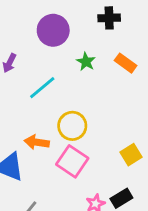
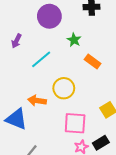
orange rectangle: (126, 63) -> (93, 61), moved
pink square: (72, 161) -> (75, 123), moved, turned -30

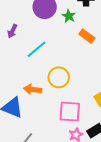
green star: (74, 40) -> (69, 16), moved
orange rectangle: (93, 61) -> (87, 36), moved

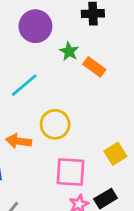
green star: (69, 16) -> (69, 51), moved

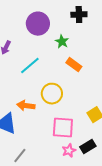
orange rectangle: (94, 67) -> (74, 65), moved

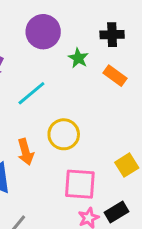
black cross: (79, 15) -> (112, 35), moved
orange rectangle: (74, 65) -> (115, 76), moved
orange arrow: (26, 106) -> (26, 152), turned -114

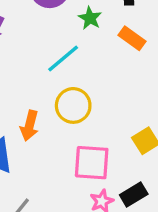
cyan line: (31, 93) -> (63, 58), moved
orange arrow: (26, 152) -> (30, 126), turned 30

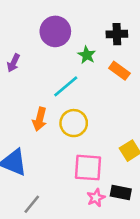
orange arrow: (30, 126) -> (40, 119), moved
black rectangle: (134, 195) -> (121, 192), turned 42

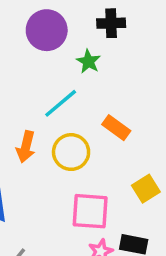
black cross: (117, 34) -> (111, 23), moved
orange rectangle: (119, 71) -> (116, 128), moved

